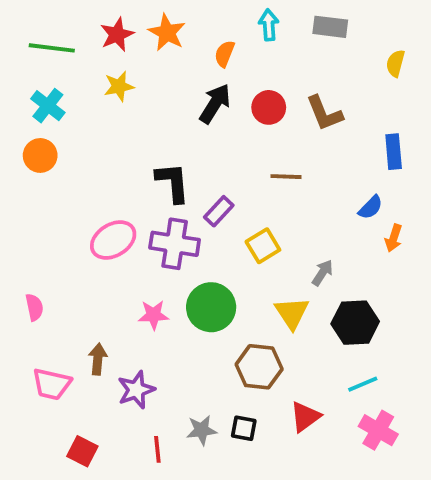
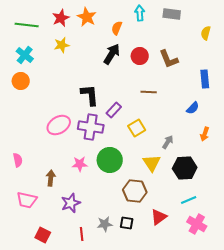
orange arrow: (394, 238) -> (205, 134), moved
brown arrow: (98, 359) -> (51, 178), moved

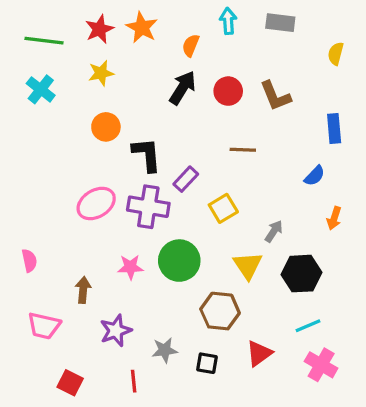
orange circle: (21, 81) -> (106, 127), moved
gray star: (105, 224) -> (165, 350), moved

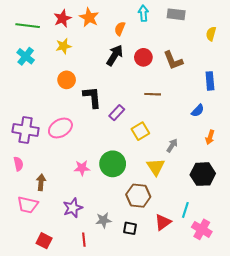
purple cross: (148, 207) -> (26, 130), moved
black hexagon: (301, 274) -> (203, 174), moved
brown arrow: (83, 290) -> (41, 182), moved
cyan line: (308, 326) -> (185, 210), moved, turned -49

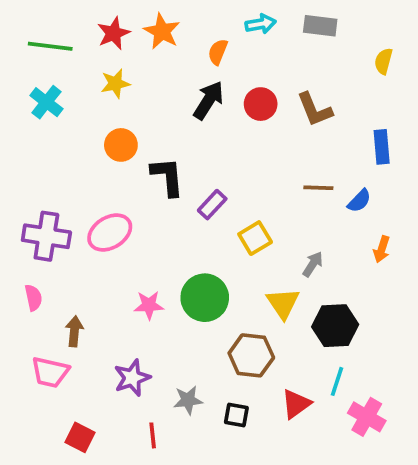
cyan arrow: (143, 13) -> (261, 24), turned 84
brown line: (153, 94) -> (318, 188), moved
black hexagon: (203, 174) -> (335, 326), moved

